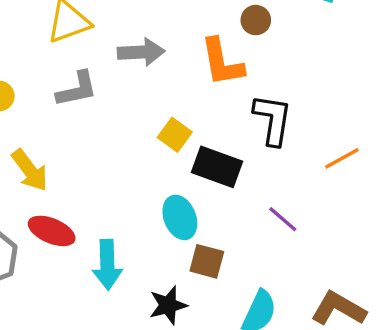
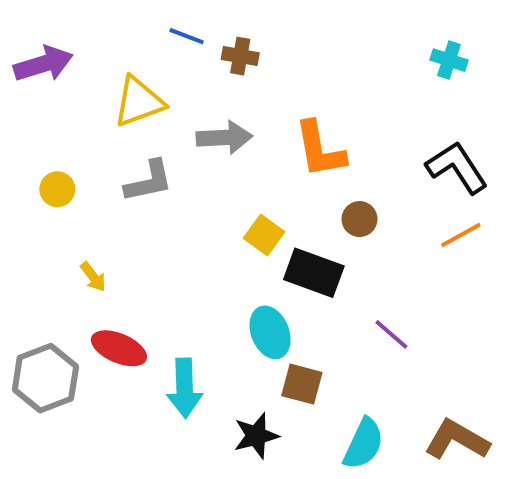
brown circle: (256, 20) -> (360, 219), moved
black L-shape: (273, 120) -> (457, 167), moved, turned -42
orange line: (342, 158) -> (461, 235), moved
yellow arrow: (30, 170) -> (93, 277), size x0.6

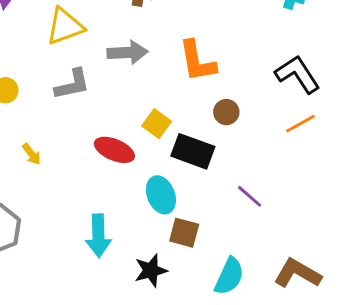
red ellipse: (119, 348) -> (114, 150), moved

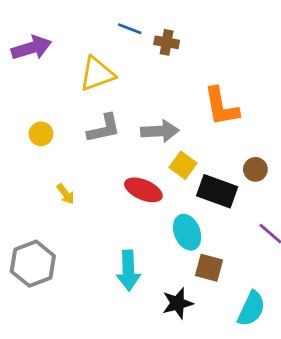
gray arrow: (127, 52) -> (160, 131), moved
brown circle: (226, 112) -> (255, 169), moved

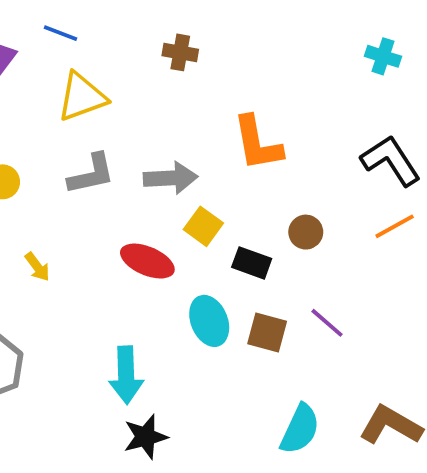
blue line: (130, 29) -> (60, 33), moved
black rectangle: (217, 191) -> (252, 263), size x0.7
brown square: (209, 268) -> (267, 333), moved
black star: (178, 303) -> (145, 437), moved

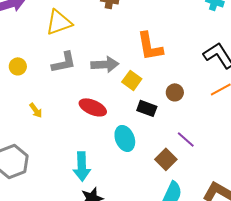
yellow square: (203, 226) -> (132, 80), moved
brown square: (267, 333) -> (166, 159), moved, turned 30

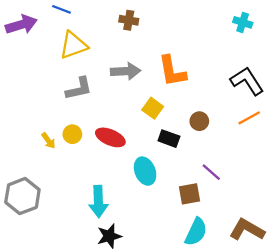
gray arrow: (105, 64) -> (126, 71), moved
yellow circle: (18, 66) -> (72, 134), moved
brown square: (166, 159) -> (190, 194), turned 35

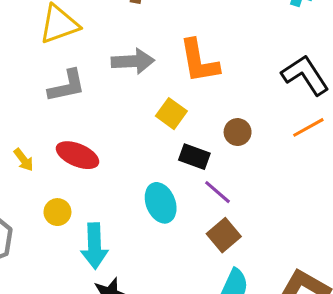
yellow circle: (72, 134) -> (57, 212), moved
red ellipse: (110, 137) -> (77, 155), moved
purple line: (211, 172) -> (218, 192), moved
brown square: (190, 194) -> (224, 235), turned -30

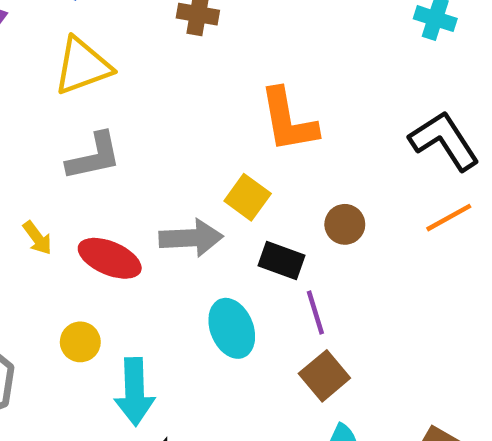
gray arrow: (133, 61) -> (191, 238), moved
yellow arrow: (24, 160) -> (37, 238), moved
purple line: (218, 192) -> (315, 313), turned 32

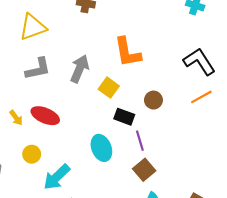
yellow arrow: (37, 238) -> (16, 118), moved
gray arrow: (191, 238) -> (80, 69), moved, turned -64
cyan arrow: (135, 392) -> (57, 177), turned 48

